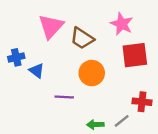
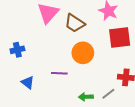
blue cross: (16, 57) -> (17, 50), moved
blue triangle: (37, 71) -> (28, 82), moved

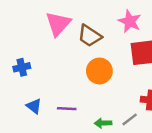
purple line: (59, 73) -> (67, 109), moved

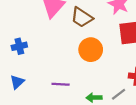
blue triangle: (34, 106) -> (17, 82), moved, turned 40

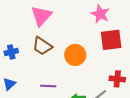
brown trapezoid: (82, 17) -> (42, 46), moved

